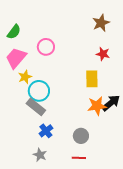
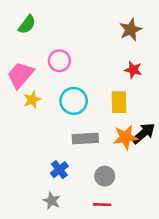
green semicircle: (14, 32) -> (27, 24), moved
cyan circle: (39, 91) -> (74, 101), moved
gray rectangle: (36, 107) -> (85, 138), moved, turned -42

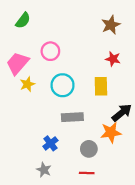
orange star: (125, 137) -> (111, 132), moved

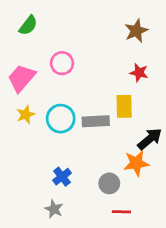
yellow star: (27, 84) -> (26, 115), moved
cyan circle: (63, 85) -> (61, 119), moved
gray rectangle: (72, 117) -> (96, 121), moved
red line: (87, 173) -> (121, 212), moved

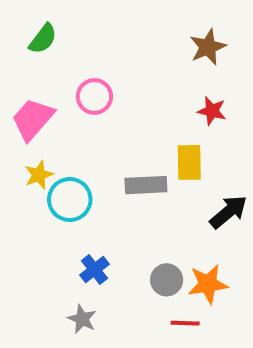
cyan circle: (61, 119) -> (70, 200), moved
orange star: (136, 163) -> (208, 284), moved

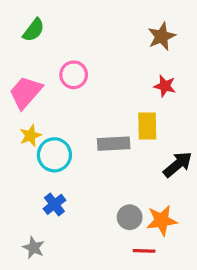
blue cross: (94, 270) -> (54, 204), moved
gray star: (82, 319) -> (34, 248), moved

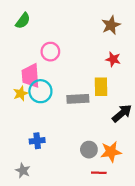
pink trapezoid: (26, 92) -> (31, 76), moved, turned -45
cyan circle: (54, 155) -> (40, 91), moved
blue cross: (54, 204) -> (37, 141), turned 32

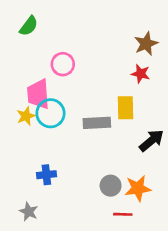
brown star: (111, 25) -> (146, 44), moved

